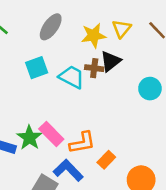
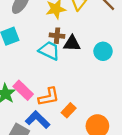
black triangle: (111, 61) -> (72, 43), moved, turned 42
cyan trapezoid: (72, 77) -> (49, 51), moved

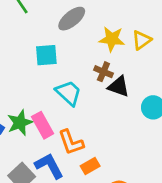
cyan trapezoid: (49, 51) -> (69, 93), moved
orange L-shape: (49, 97) -> (71, 142), turned 65

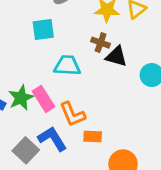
cyan trapezoid: (69, 93) -> (67, 66), turned -36
orange rectangle: (90, 166) -> (93, 137), turned 36

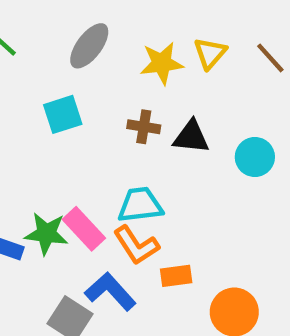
brown cross: (101, 43) -> (144, 127), moved
cyan trapezoid: (67, 66) -> (140, 205), moved
green star: (21, 98) -> (46, 234), turned -30

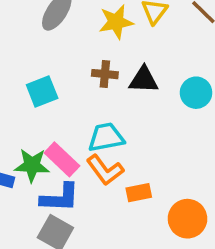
cyan square: (63, 114) -> (42, 92), moved
blue L-shape: (110, 292) -> (60, 198), moved, turned 138

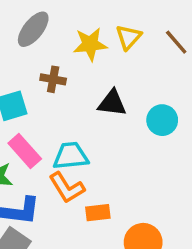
brown cross: (105, 74) -> (53, 79), moved
pink rectangle: (62, 159) -> (25, 151), moved

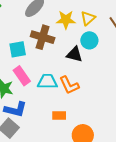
brown cross: (53, 79) -> (43, 37), size x1.6
cyan circle: (162, 120) -> (89, 40), moved
orange L-shape: (67, 188) -> (69, 85), moved

